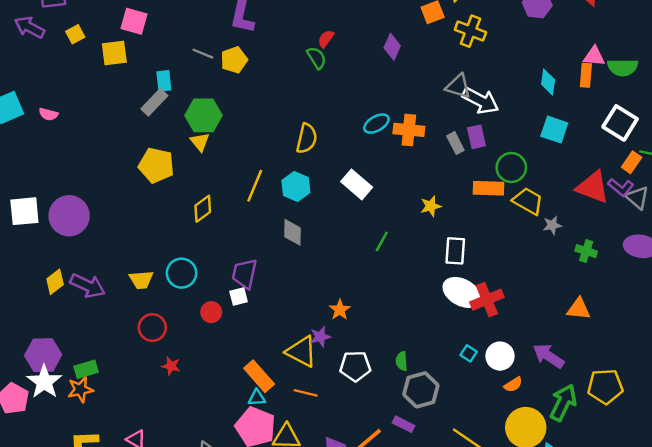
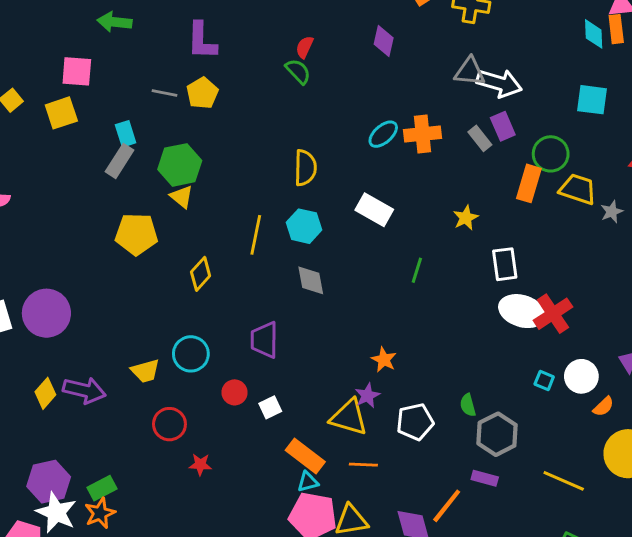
cyan diamond: (548, 82) -> (594, 34), moved
orange rectangle: (489, 188) -> (529, 183), turned -64
white square: (239, 296) -> (270, 407), moved

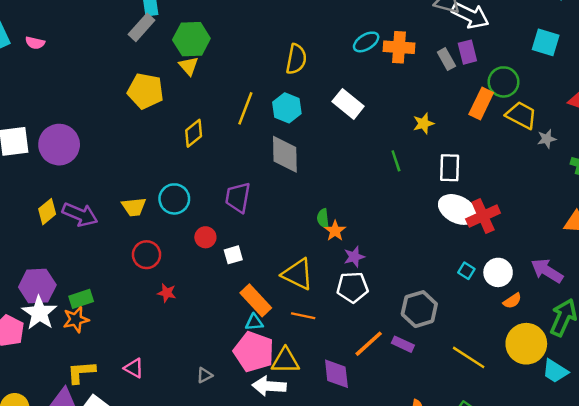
green line: (417, 270) -> (396, 161), moved, turned -45
gray diamond: (311, 280) -> (285, 154), size x1.4
purple star: (367, 396) -> (354, 257), moved
green semicircle: (468, 405) -> (323, 218), moved
orange line: (447, 506) -> (369, 344), moved

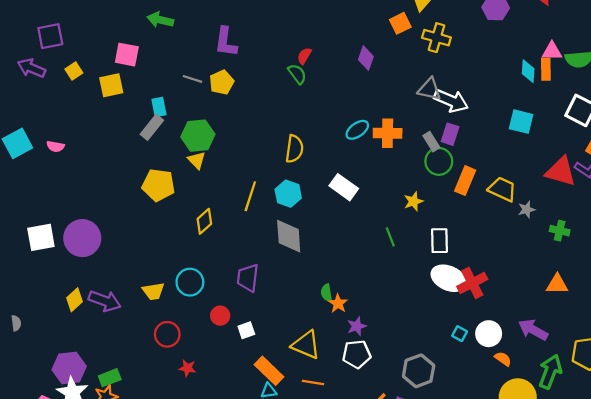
purple rectangle: (467, 52) -> (450, 134), turned 35
green circle: (504, 82) -> (439, 161), moved
orange semicircle: (512, 301) -> (503, 359), turned -108

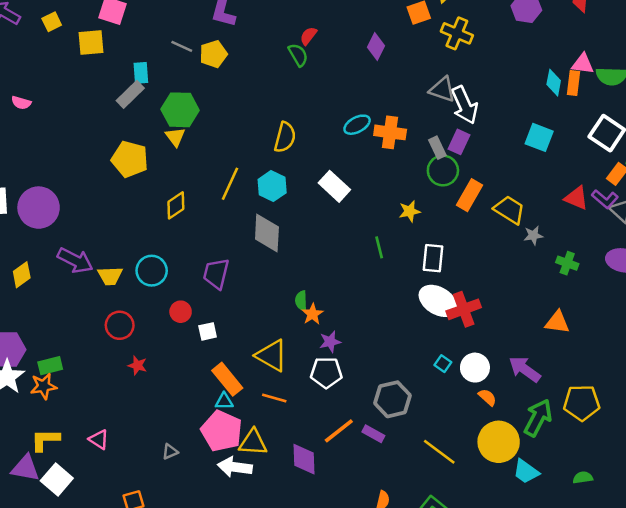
white arrow: (451, 101) -> (465, 105), turned 36
red triangle: (561, 171) -> (576, 198), size x0.7
purple arrow: (105, 301) -> (75, 260), moved

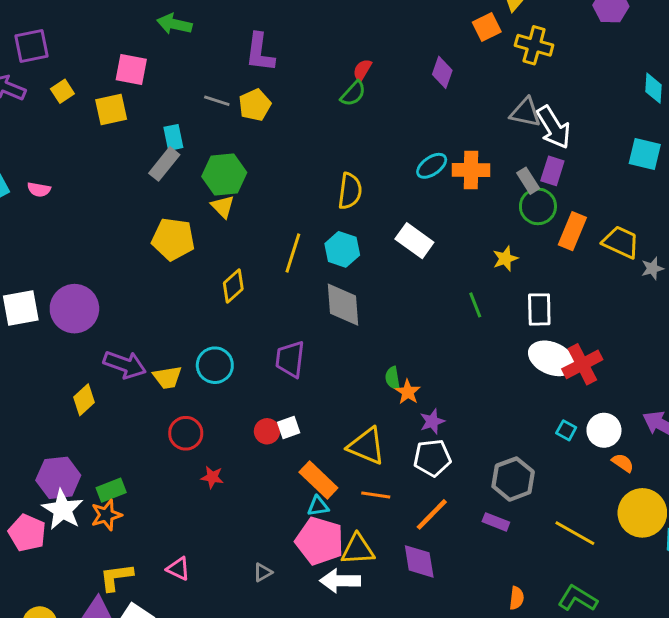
green semicircle: (298, 55) -> (353, 94), turned 80
yellow diamond: (22, 275) -> (84, 400), moved
red circle: (181, 312) -> (267, 431), moved
orange line: (339, 431) -> (432, 514), moved

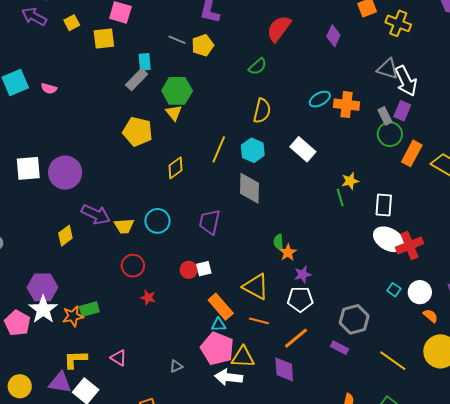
red semicircle: (362, 70) -> (279, 29), size x1.8
green semicircle: (353, 94) -> (258, 66), moved
yellow star: (505, 259) -> (350, 181), moved
green rectangle: (111, 490) -> (89, 309), moved

